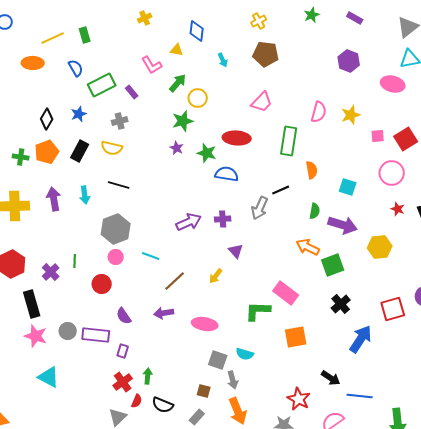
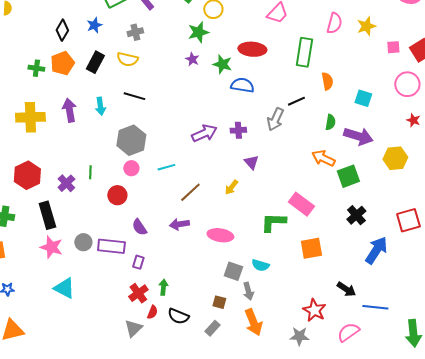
cyan line: (151, 256) -> (166, 167), turned -36

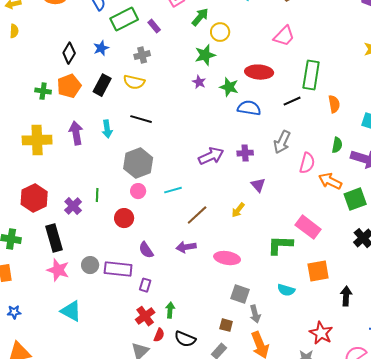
pink semicircle: (334, 23) -> (307, 163), moved
black line: (296, 101) -> (292, 101), moved
cyan semicircle: (260, 265) -> (286, 290), moved
black arrow: (346, 289) -> (346, 296), moved, turned -120

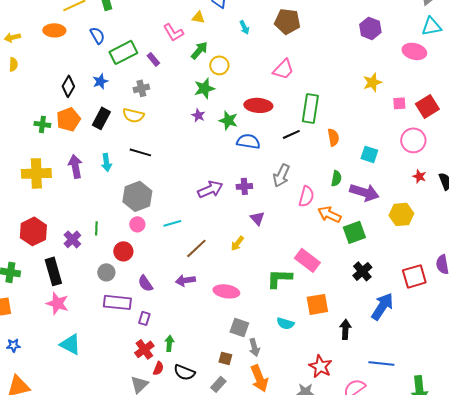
gray circle: (90, 265) -> (106, 272), moved

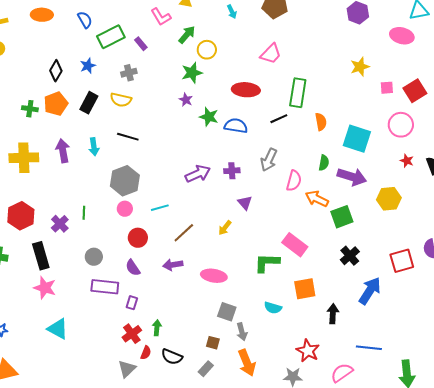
green star: (228, 120) -> (209, 117), moved
cyan square: (369, 154) -> (357, 139), size x1.6
red circle: (123, 251) -> (138, 238), moved

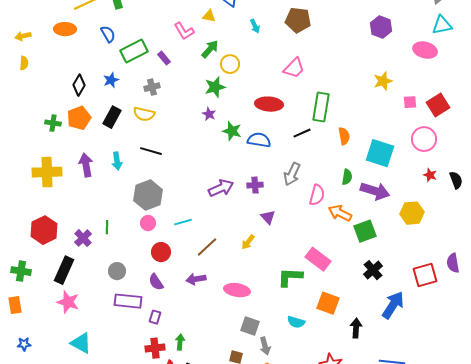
black rectangle: (41, 256) -> (64, 270), turned 40
orange square: (305, 289) -> (328, 303), turned 30
red cross: (132, 334) -> (155, 348), turned 30

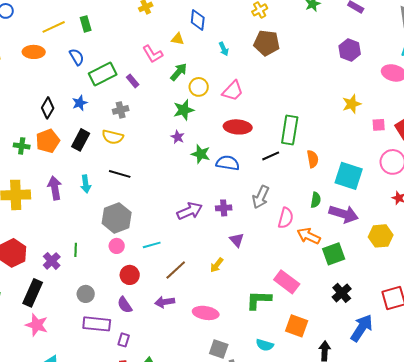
pink trapezoid: (294, 68) -> (233, 91), moved

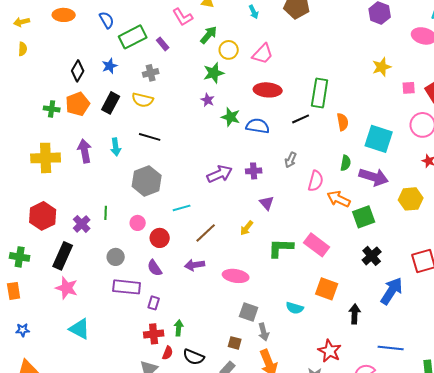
gray arrow: (261, 197) -> (291, 160), size x0.7
pink circle: (117, 246) -> (138, 223), moved
green L-shape: (259, 300) -> (281, 248), moved

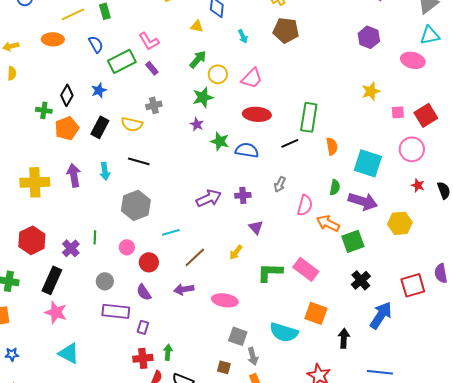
pink L-shape: (183, 17) -> (149, 41), moved
gray cross: (151, 73) -> (154, 105), moved
green cross: (52, 109) -> (44, 110), moved
cyan semicircle: (295, 308) -> (284, 332), size x1.6

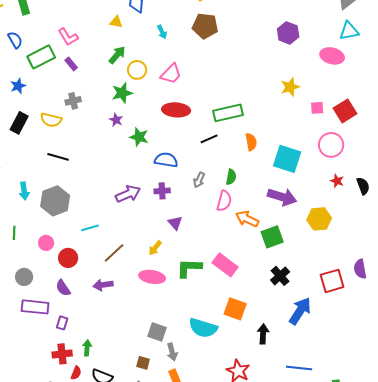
green rectangle: (309, 117) -> (228, 113), turned 68
blue semicircle: (247, 150) -> (166, 160), moved
cyan arrow: (105, 171) -> (24, 191), moved
green semicircle: (335, 187) -> (231, 177), moved
pink ellipse: (225, 300) -> (152, 277), moved

